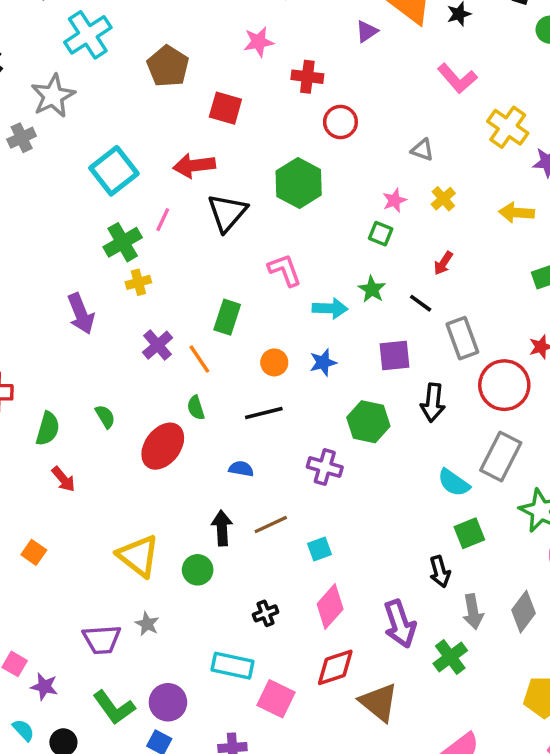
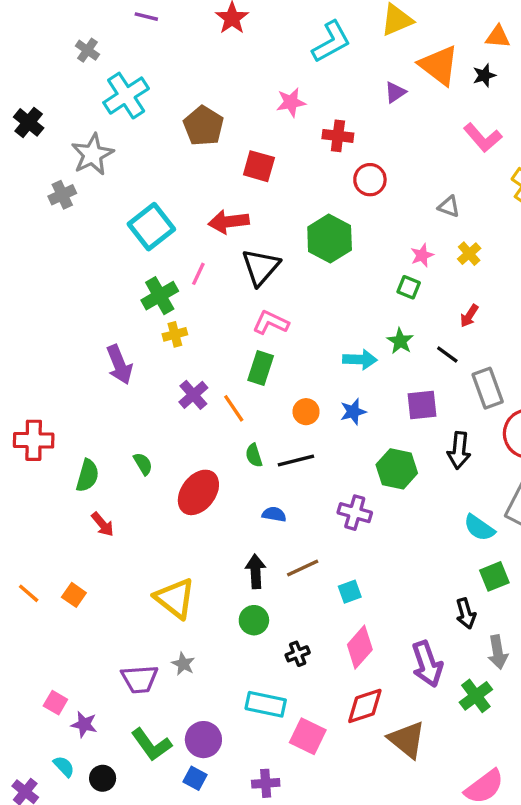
pink L-shape: (285, 270) -> (271, 323), moved, turned -45
green semicircle: (196, 408) -> (254, 455), moved
green circle: (198, 570) -> (254, 620), moved

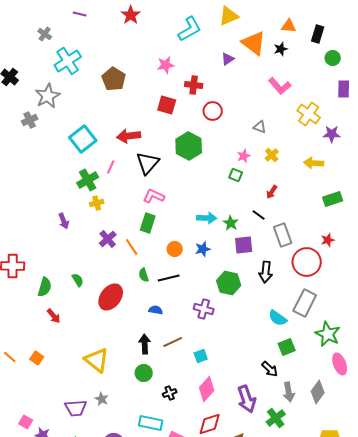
red square: (259, 166) -> (167, 105), moved
green star: (400, 341) -> (231, 223), moved
purple arrow: (119, 365) -> (64, 221), size x0.7
black arrow: (466, 613) -> (270, 369), turned -30

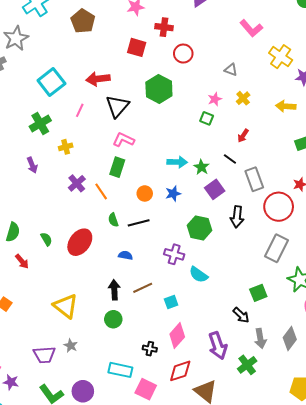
green cross: (88, 180) -> (40, 124), moved
purple square: (244, 245) -> (215, 189), turned -30
green semicircle: (78, 280) -> (46, 239), moved
cyan semicircle: (278, 318) -> (198, 275), moved
black cross: (170, 393) -> (150, 349), moved, turned 32

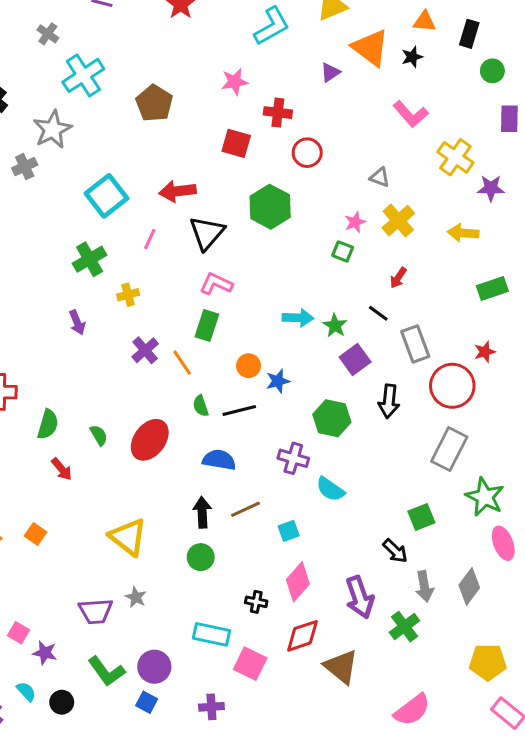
yellow cross: (243, 98) -> (398, 221), size x1.5
blue star: (173, 193) -> (278, 381), moved
blue semicircle: (125, 255) -> (219, 460), size x1.5

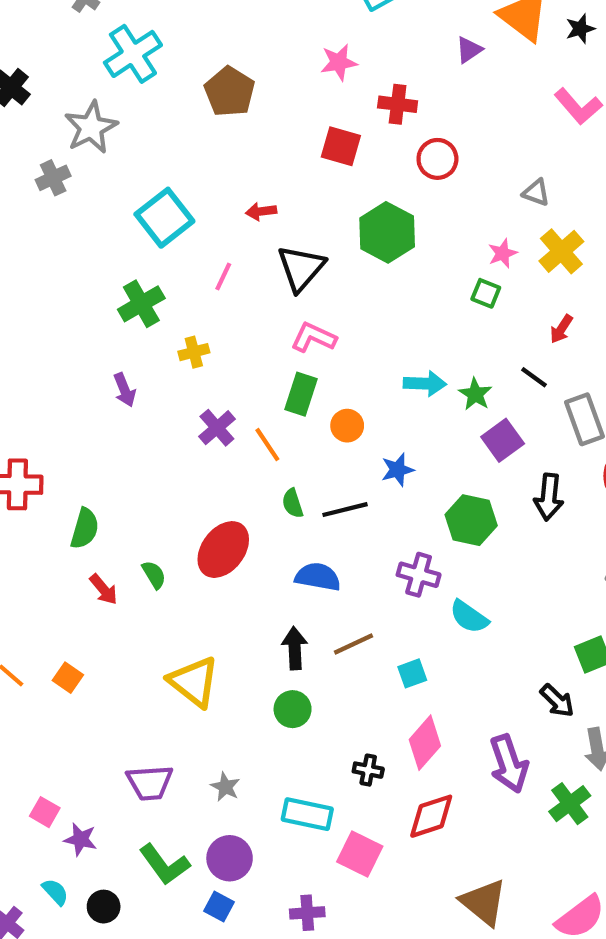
red arrow: (178, 191) -> (261, 211), size x0.6
orange circle: (249, 366) -> (347, 426), moved
green semicircle: (99, 435) -> (154, 575), moved
gray star: (136, 597) -> (225, 787), moved
brown triangle: (341, 667) -> (484, 902), moved

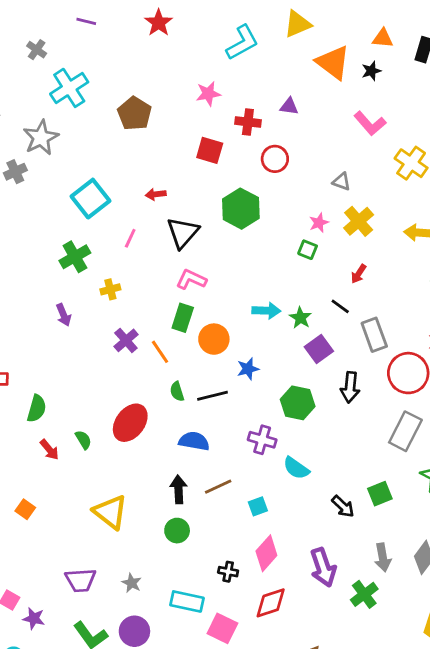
purple triangle: (469, 50) -> (289, 106), moved, turned 42
orange circle: (347, 426) -> (214, 339), size x1.4
black arrow: (557, 701) -> (343, 506), moved

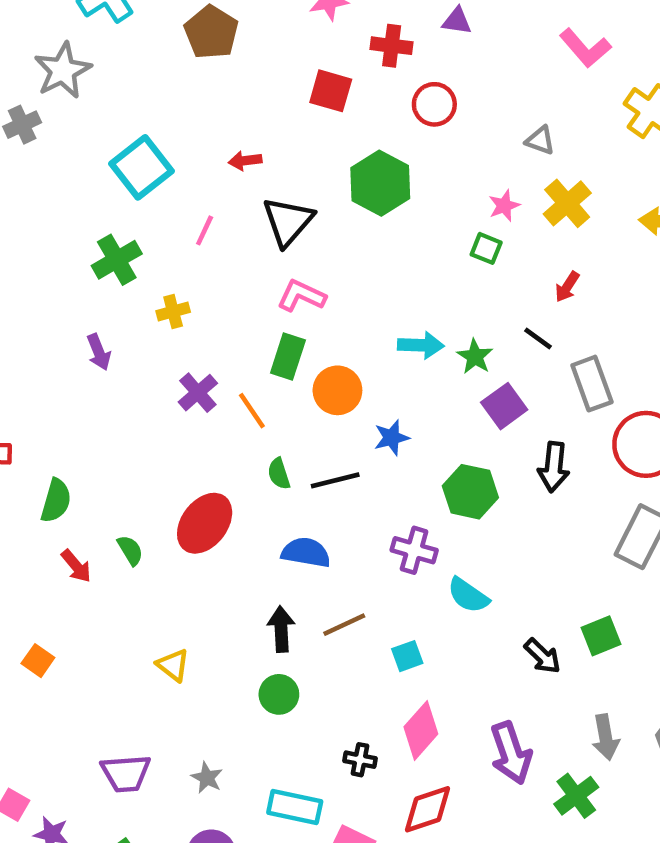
yellow triangle: (110, 512) -> (173, 665), size x0.6

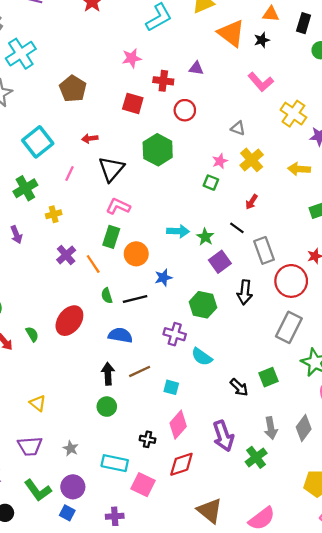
brown pentagon: (211, 32) -> (73, 89), moved
cyan square: (407, 656) -> (171, 387), turned 35
yellow triangle: (173, 665) -> (38, 403), moved

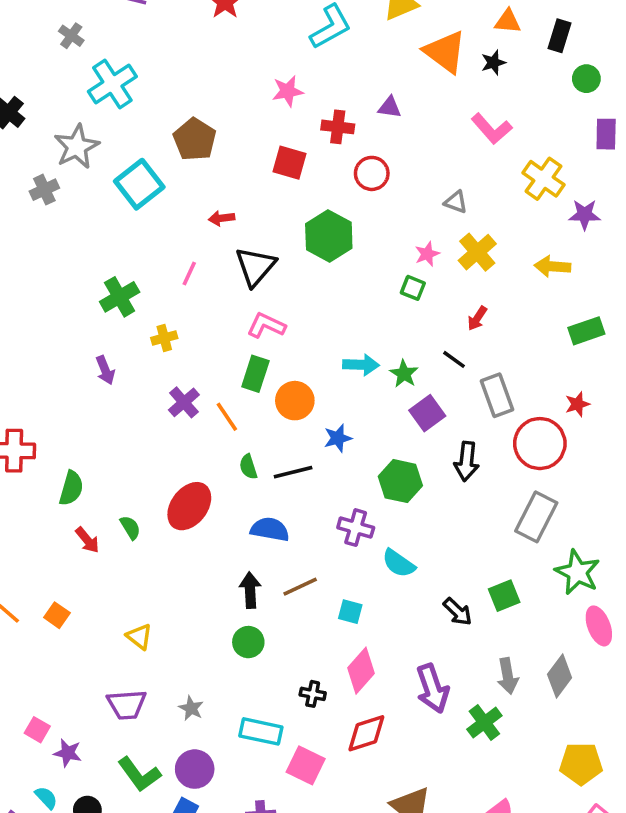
cyan square: (38, 142) -> (139, 184), moved

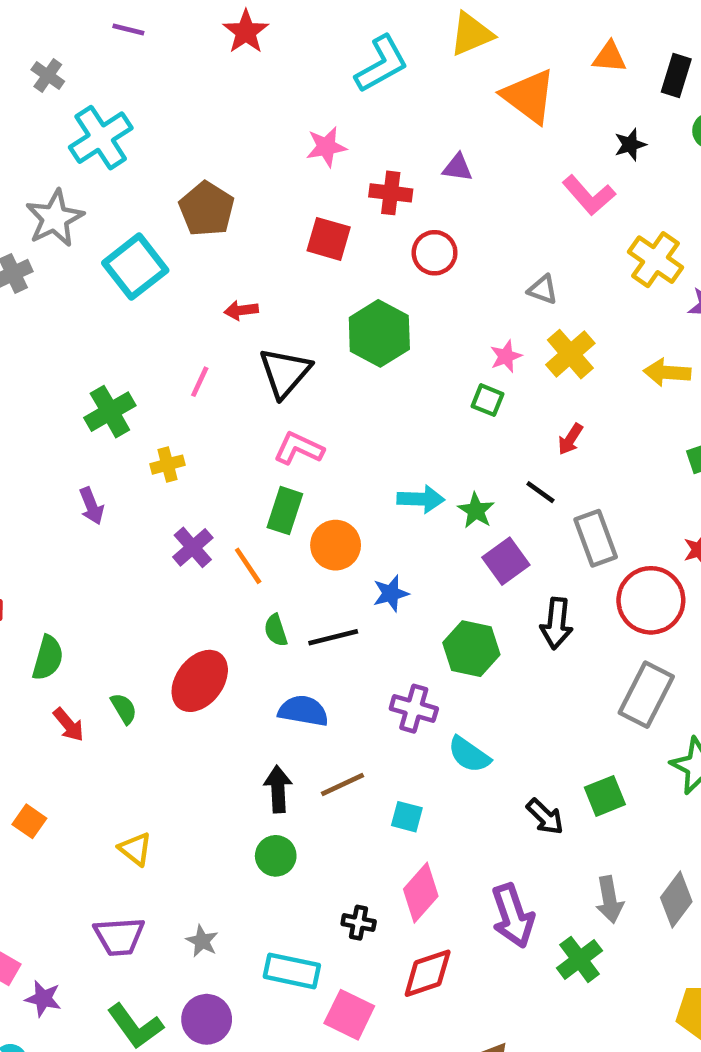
black star: (493, 63) -> (630, 145), moved

